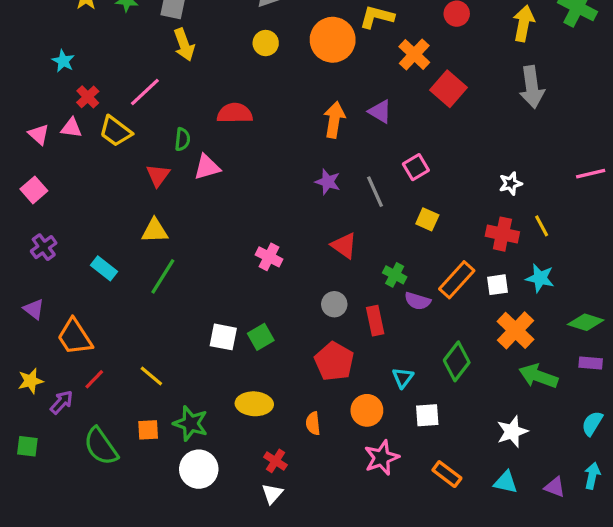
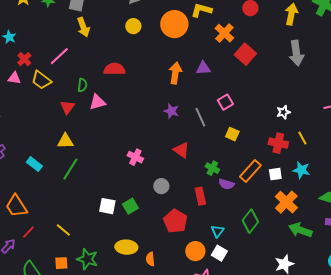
purple triangle: (380, 112) -> (203, 68), turned -35
gray circle: (334, 304) -> (161, 186), moved
white square: (427, 415) -> (219, 253), moved, turned 35
orange semicircle: (313, 423) -> (150, 259), moved

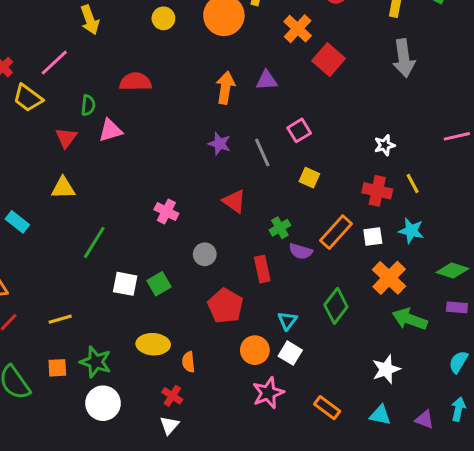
green cross: (212, 168) -> (280, 228), turned 32
green line: (70, 169) -> (94, 242), moved
yellow line: (63, 230) -> (60, 319), turned -56

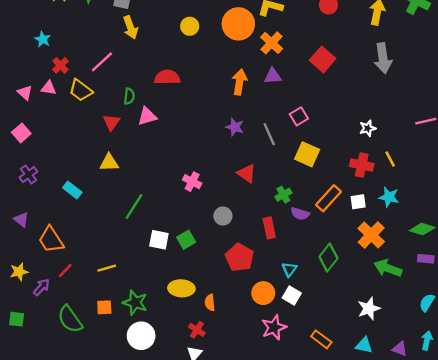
orange cross: (298, 29) -> (272, 43), moved
yellow square: (309, 178) -> (307, 154), size x1.5

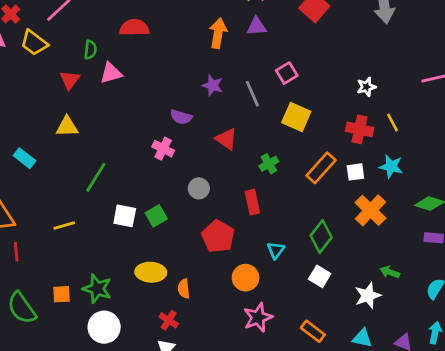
purple semicircle: (300, 214) -> (181, 117), moved
yellow line: (107, 268) -> (64, 225), moved
green arrow: (388, 268) -> (390, 272), moved, size x0.6
red line: (65, 271) -> (16, 252), turned -49
white square: (292, 295) -> (320, 276), moved

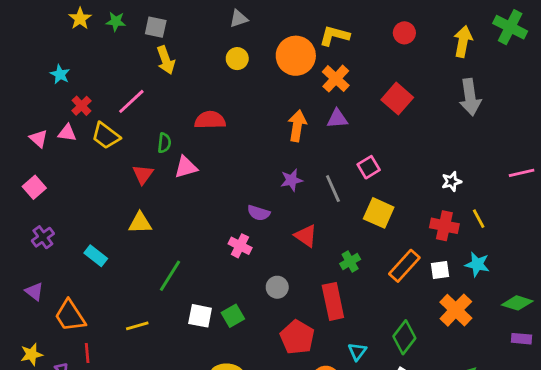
purple star: (213, 85) -> (291, 180), turned -30
red rectangle: (252, 202) -> (333, 301), size x1.4

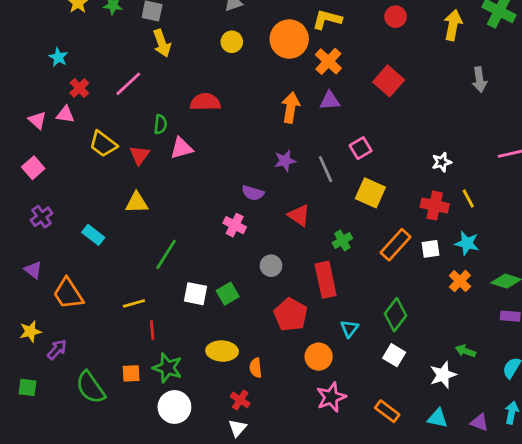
gray arrow: (470, 97) -> (479, 80), moved, size x0.7
yellow trapezoid: (106, 136) -> (103, 144), moved
orange cross: (456, 310) -> (460, 281), moved, size x0.7
red line: (87, 353) -> (152, 330), moved

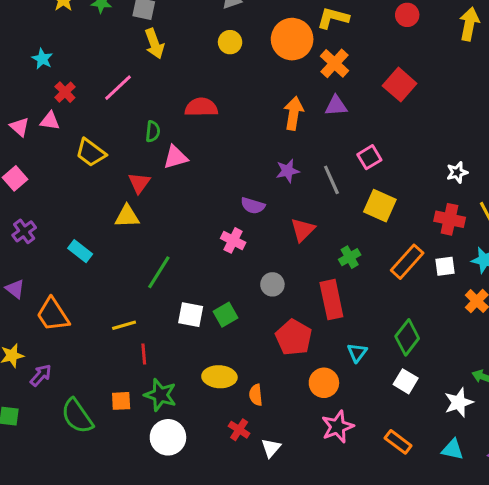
red triangle: (139, 155) -> (139, 183), moved
red triangle: (299, 215) -> (303, 230), turned 40
white triangle: (237, 428) -> (271, 448), moved

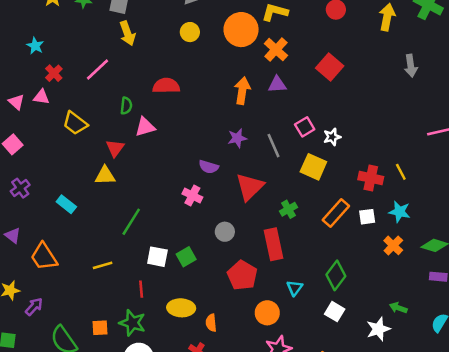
white star: (457, 172) -> (332, 137), moved
red triangle: (303, 230) -> (250, 187), size x1.4
red line: (144, 354) -> (141, 289), moved

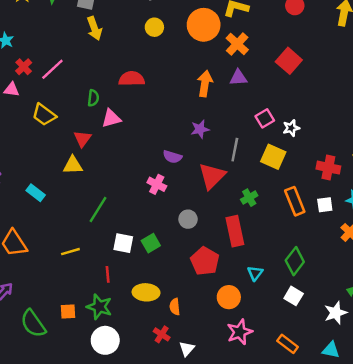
pink line: (98, 69) -> (52, 69), moved
gray line: (273, 146) -> (235, 150), moved, turned 35
orange rectangle: (336, 213) -> (295, 201), turned -64

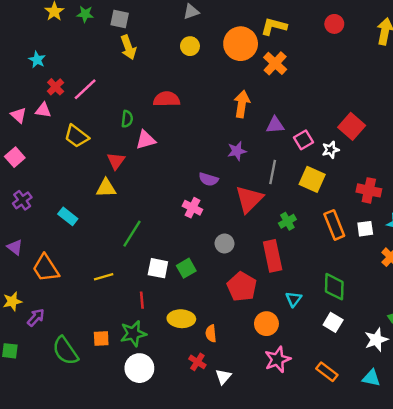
red square: (289, 61) -> (352, 126), moved
purple triangle: (238, 78) -> (275, 125), moved
green diamond: (295, 261) -> (334, 287), turned -36
green star: (99, 307) -> (133, 334), turned -30

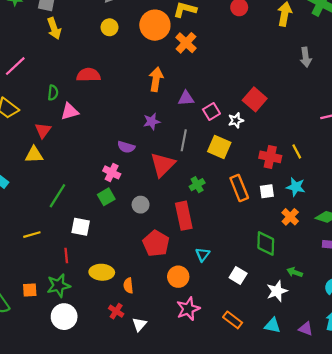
green square: (186, 268) -> (106, 197), moved
green diamond: (334, 287) -> (266, 243), moved

